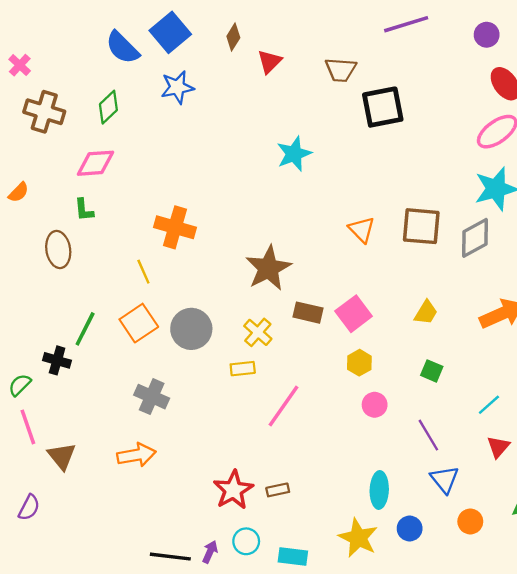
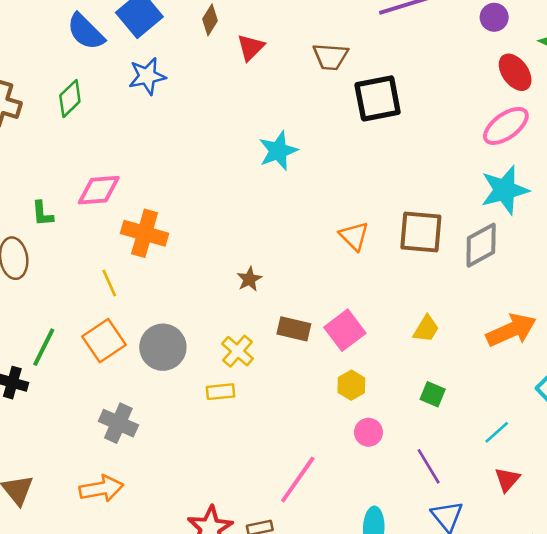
pink diamond: (96, 163) -> (99, 190), moved
brown star: (268, 268) -> (249, 279), size x0.5
pink line: (284, 406) -> (298, 479), moved

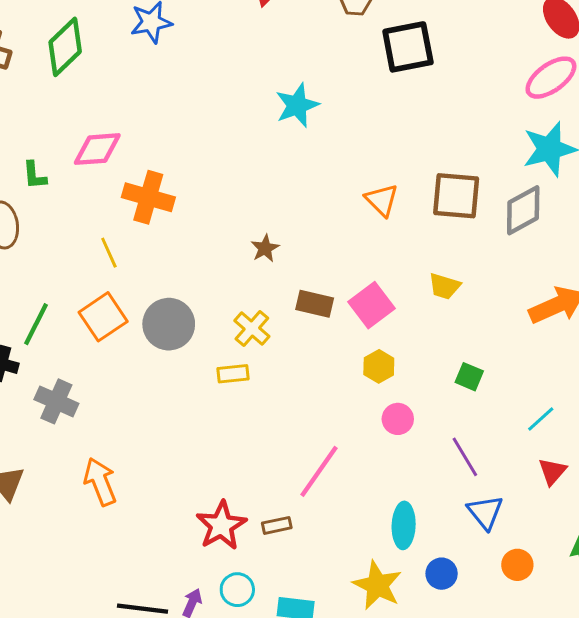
green diamond: (70, 98) -> (65, 47), size x1.4
yellow trapezoid: (426, 329) -> (444, 286), moved, turned 76
gray cross: (118, 423) -> (56, 401), moved
orange arrow: (101, 489) -> (100, 482), turned -102

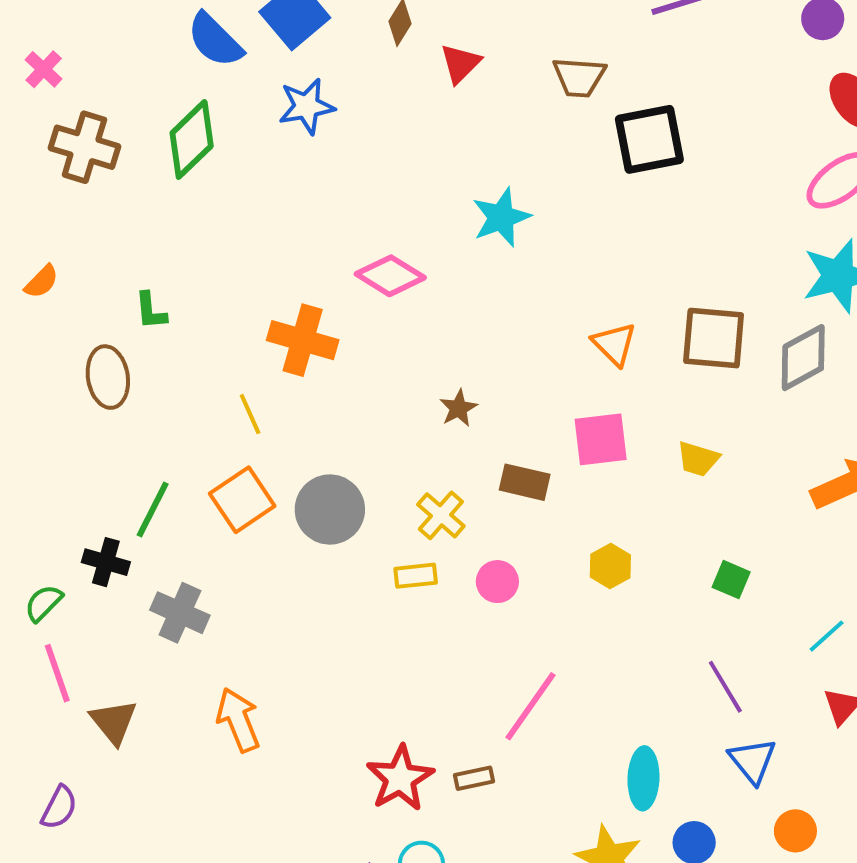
pink diamond: (97, 149) -> (390, 276), moved, turned 36
pink square: (372, 305) -> (601, 439), moved, turned 30
pink circle: (398, 419) -> (497, 582), moved

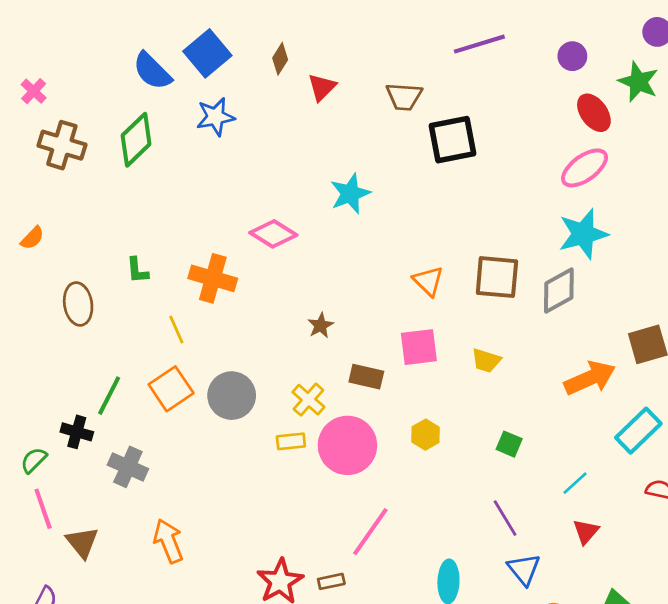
green L-shape: (151, 311) -> (137, 270), moved
pink circle: (497, 582) -> (347, 445), size x2.0

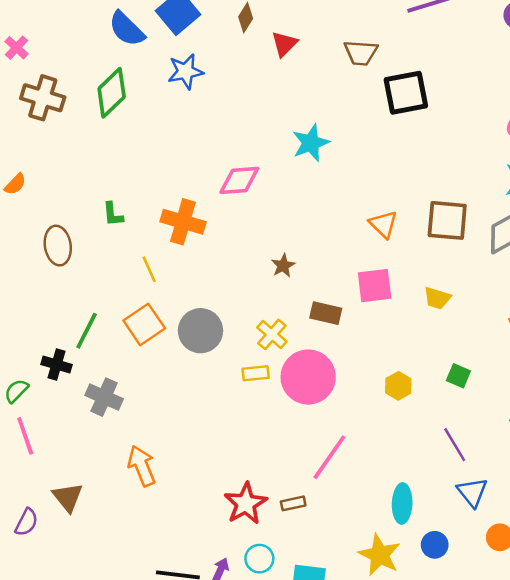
pink diamond: (273, 234) -> (239, 180), turned -36
yellow hexagon: (426, 435) -> (398, 386), moved
brown triangle: (82, 542) -> (68, 497), moved

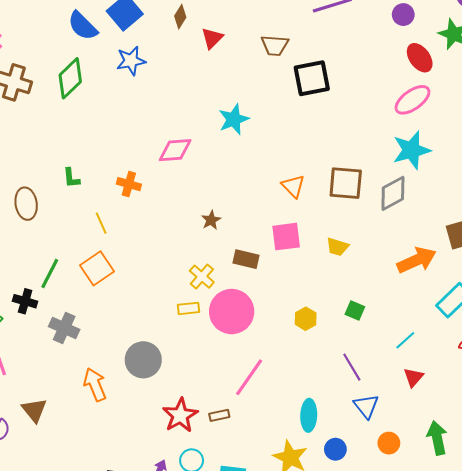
orange cross: (183, 222) -> (129, 184), size x0.7
gray circle: (201, 331) -> (143, 360), moved

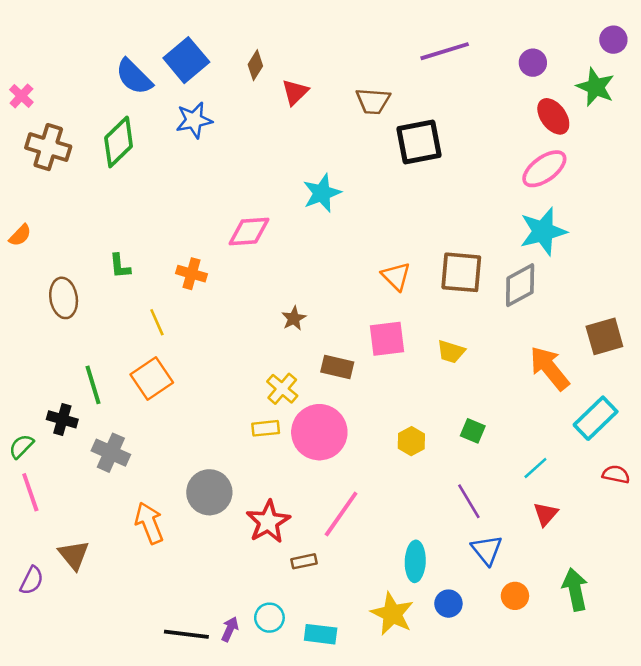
orange arrow: (417, 260) -> (549, 368), turned -105
green line: (50, 274) -> (93, 385), turned -44
red star: (180, 415) -> (268, 522), moved

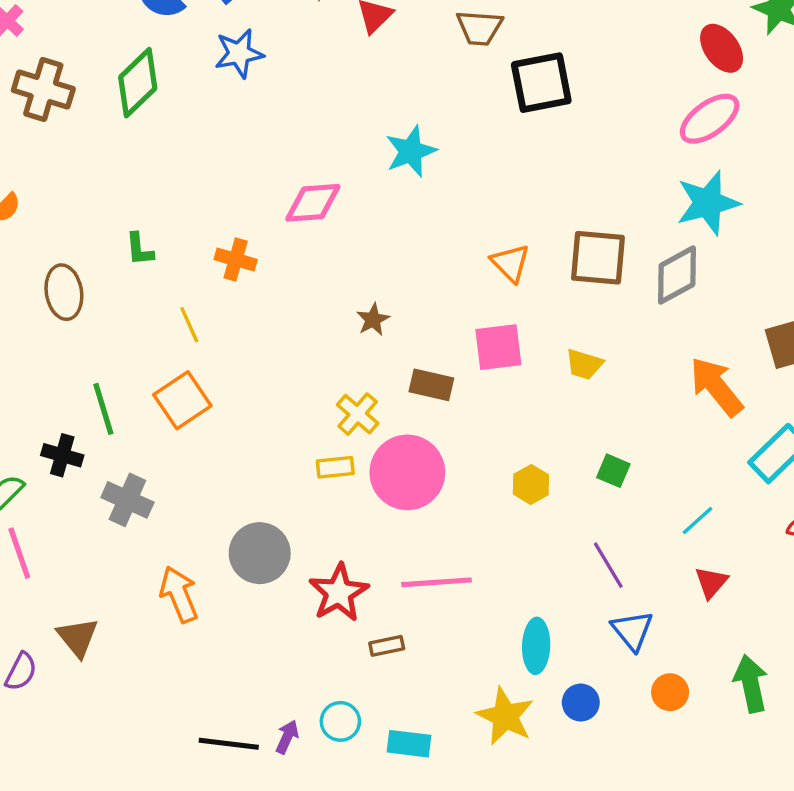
pink line: (341, 514) -> (437, 582), turned 51

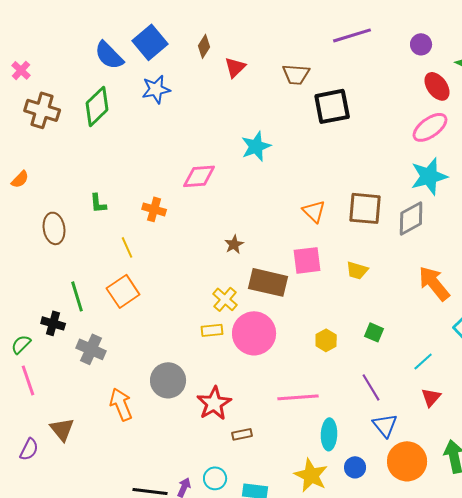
brown rectangle: (431, 385) -> (268, 282), size x1.5
pink line: (437, 582) -> (298, 397), moved
orange circle: (670, 692) -> (407, 461), size x1.8

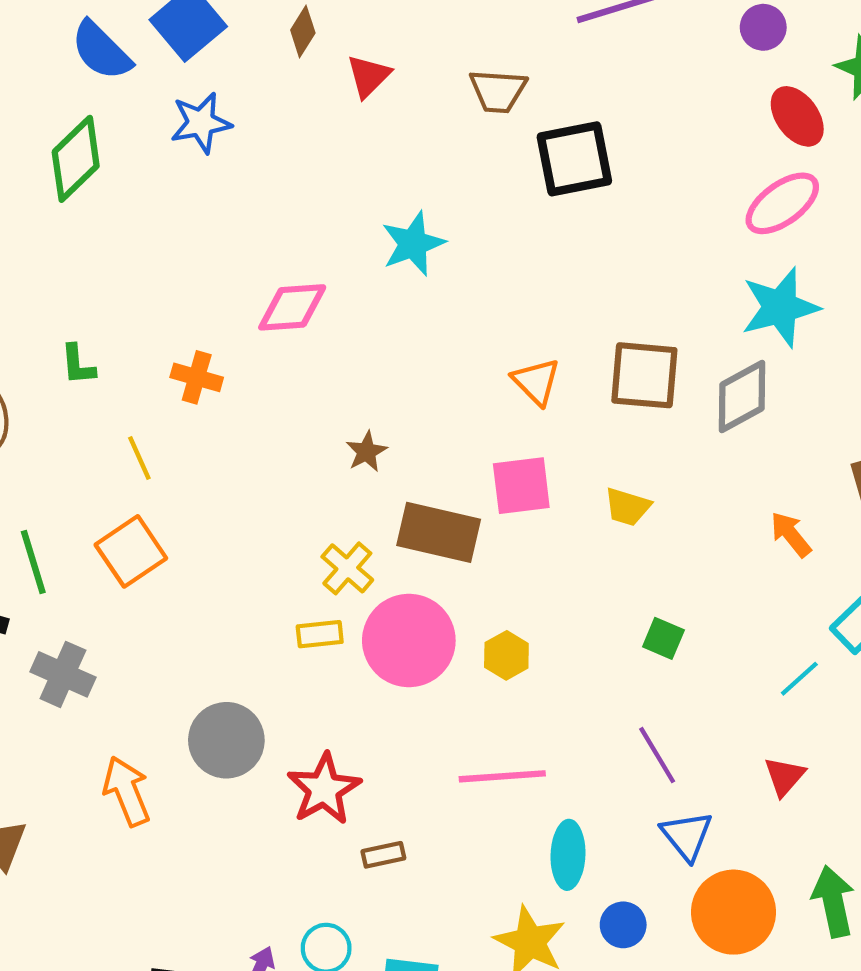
orange arrow: (434, 283) -> (791, 534), size x0.6
yellow hexagon: (326, 340) -> (506, 655), moved
cyan line: (423, 361) -> (799, 679), moved

